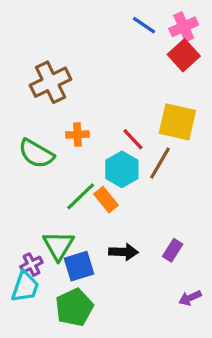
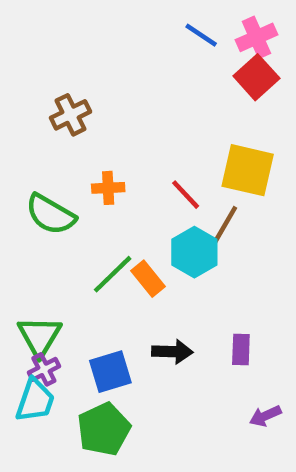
brown cross: (51, 82) -> (71, 115), size x0.7
cyan hexagon: (122, 169) -> (194, 252), moved
green triangle: (58, 246) -> (40, 336), moved
purple rectangle: (173, 250) -> (241, 349), turned -30

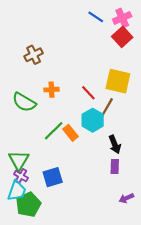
black arrow: (172, 352) -> (115, 144), moved, turned 66
purple cross: (44, 369) -> (21, 176), turned -32
green pentagon: (104, 429) -> (28, 204), moved

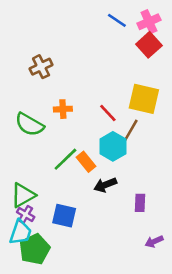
black arrow: (115, 144) -> (105, 185), moved, turned 90
green triangle: (19, 160) -> (23, 195), turned 30
blue square: (53, 177) -> (64, 216), turned 30

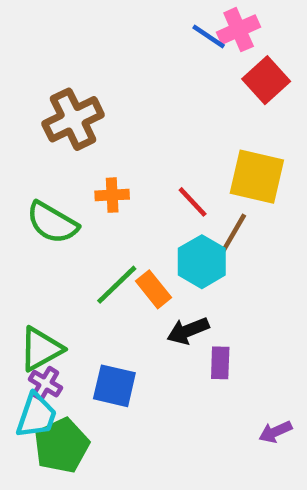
pink cross: (149, 22) -> (239, 30), moved
brown cross: (41, 67) -> (73, 119), size x1.4
purple rectangle: (140, 203) -> (220, 363), moved

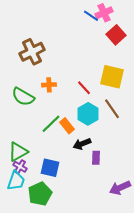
brown line: (232, 236) -> (112, 109), moved, turned -65
purple arrow: (275, 432) -> (120, 188), size x1.5
green pentagon: (62, 446) -> (40, 194), moved

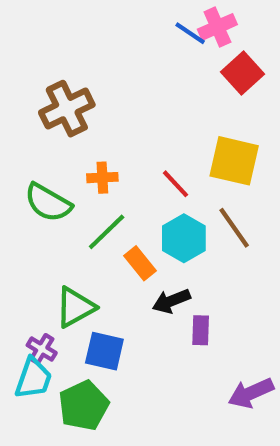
green line: (51, 124) -> (107, 232), moved
green triangle: (18, 152) -> (75, 307), moved

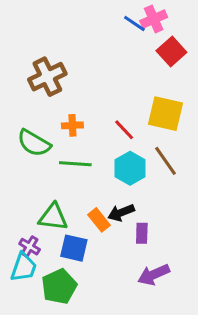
green line: (107, 232) -> (75, 164), turned 48
orange rectangle: (140, 263) -> (99, 220), moved
green triangle: (75, 307) -> (53, 217), turned 36
purple arrow: (251, 393) -> (154, 275), moved

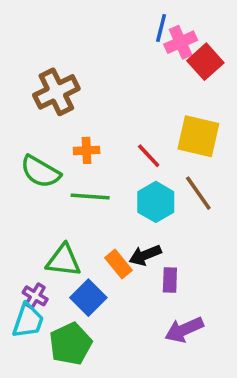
pink cross: (154, 19) -> (181, 42), moved
blue line: (134, 23) -> (161, 28), turned 70
blue square: (74, 248) -> (88, 298), turned 32

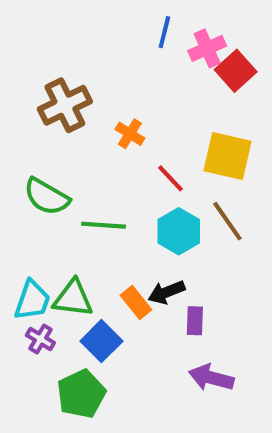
blue line: (161, 28) -> (164, 32), moved
orange cross: (87, 150) -> (130, 134), moved, turned 35
cyan trapezoid: (28, 321) -> (32, 300), moved
purple arrow: (184, 330) -> (211, 378), turned 39

